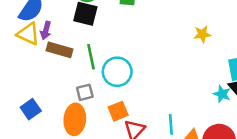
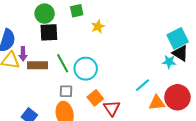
yellow star: (202, 34) -> (98, 27), moved
gray square: (85, 92) -> (66, 91), turned 32
cyan line: (171, 124) -> (142, 85), moved, turned 70

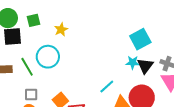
green square: (77, 11) -> (33, 20), moved
black triangle: (180, 53) -> (145, 66), moved, turned 36
cyan circle: (86, 69) -> (48, 57), moved

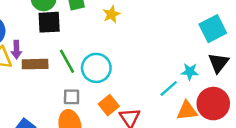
cyan circle: (48, 57) -> (96, 68), moved
cyan star: (133, 63) -> (190, 72), moved

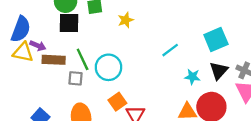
purple arrow: (16, 50) -> (38, 46), turned -70
cyan line: (169, 89) -> (170, 50), moved
gray square: (72, 97) -> (75, 78), moved

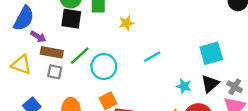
cyan line: (170, 50) -> (152, 57), moved
yellow triangle: (23, 52) -> (21, 65), moved
green line: (83, 59) -> (80, 56), turned 65
gray square: (75, 78) -> (55, 72), moved

